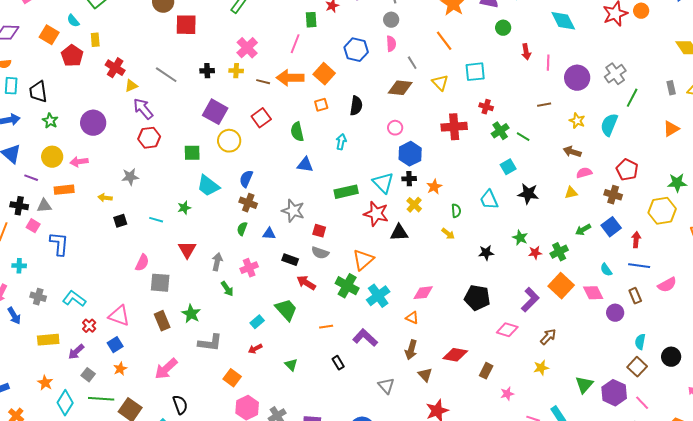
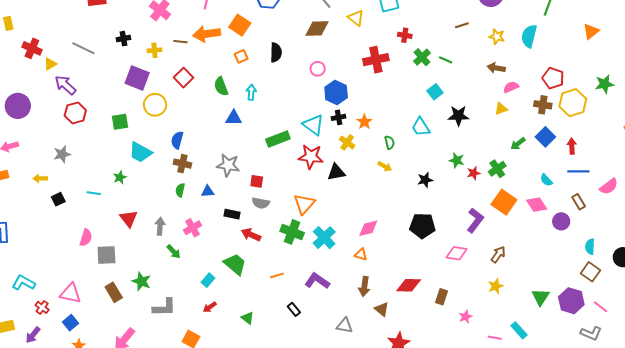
yellow cross: (236, 71) -> (154, 50), moved
cyan arrow: (341, 142) -> (251, 92), moved
yellow hexagon: (662, 211) -> (573, 103), moved
gray triangle: (386, 386) -> (345, 326), turned -30

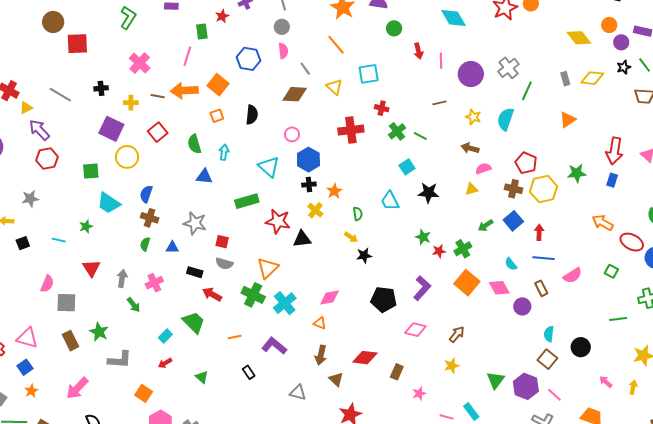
cyan triangle: (313, 125) -> (269, 167), moved
black star: (425, 180) -> (364, 255), moved
purple L-shape: (475, 220) -> (422, 288), moved

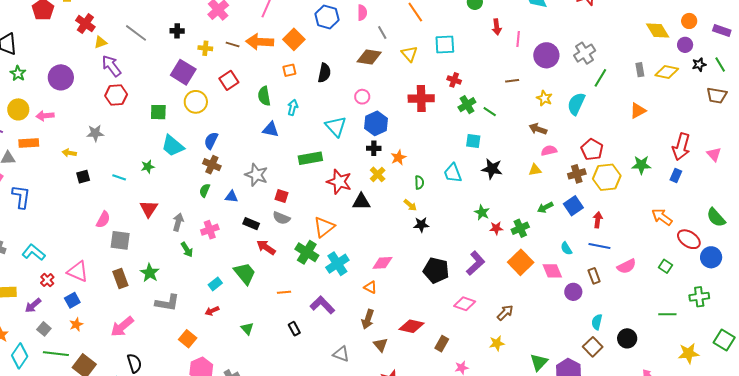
purple circle: (621, 42) -> (685, 45), moved
cyan square: (407, 167) -> (473, 141), turned 35
brown cross: (513, 189) -> (577, 174), turned -36

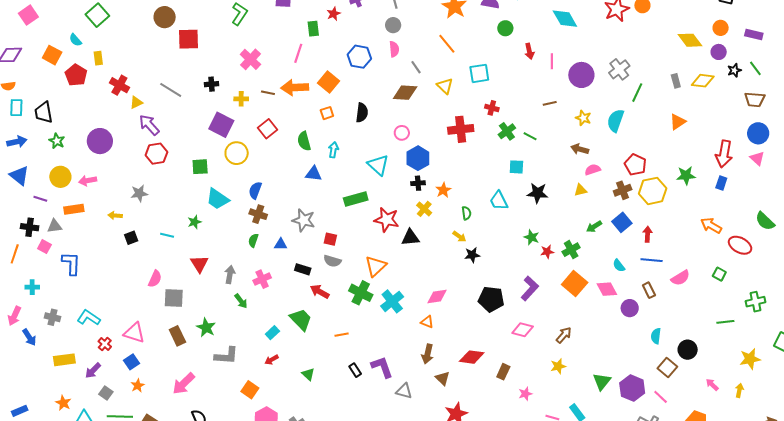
blue circle: (711, 257) -> (758, 133), moved
purple L-shape: (322, 305) -> (382, 367), moved, turned 30
brown square: (593, 347) -> (667, 368), moved

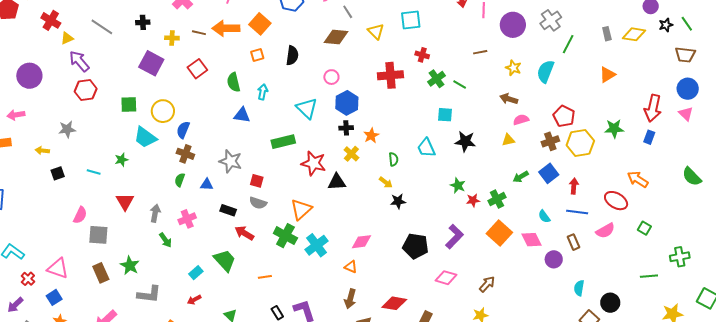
yellow circle: (237, 153) -> (163, 111), moved
red ellipse: (740, 245) -> (616, 201), moved

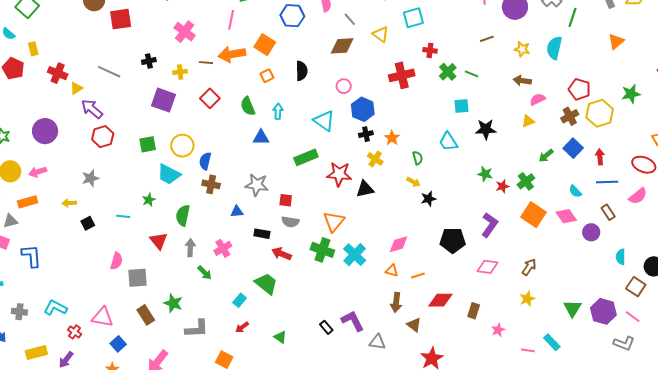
green semicircle: (180, 180) -> (183, 215), moved, size x1.5
orange line: (265, 277) -> (418, 275), moved
blue square: (54, 297) -> (118, 344), moved

